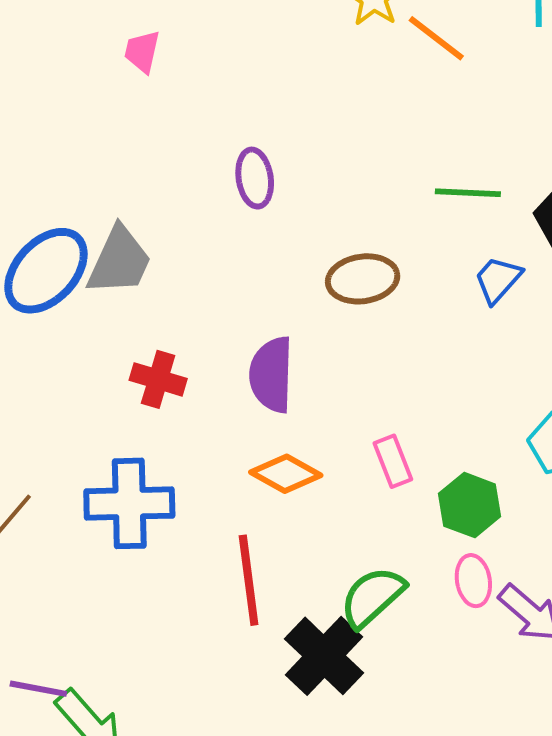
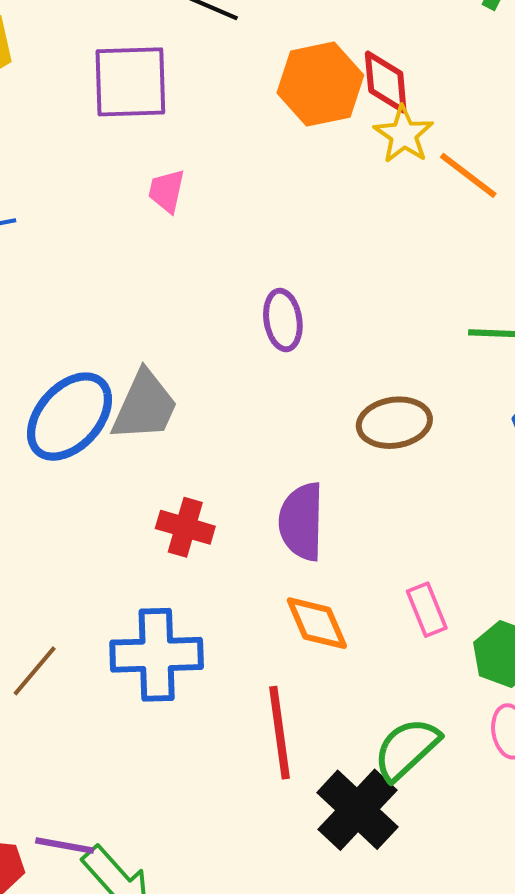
orange diamond: (286, 474) -> (317, 623), turned 38

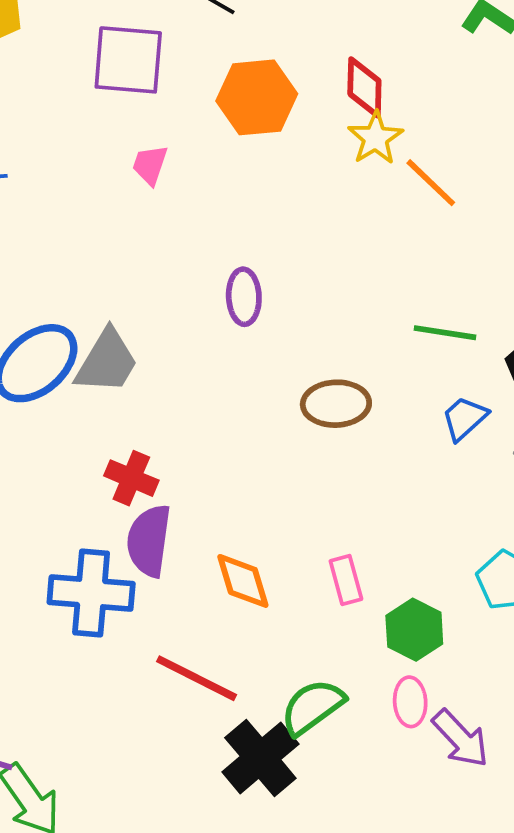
orange hexagon: (320, 84) -> (257, 97), moved
purple semicircle: (301, 522) -> (149, 541), moved
red line: (280, 733) -> (197, 678), turned -62

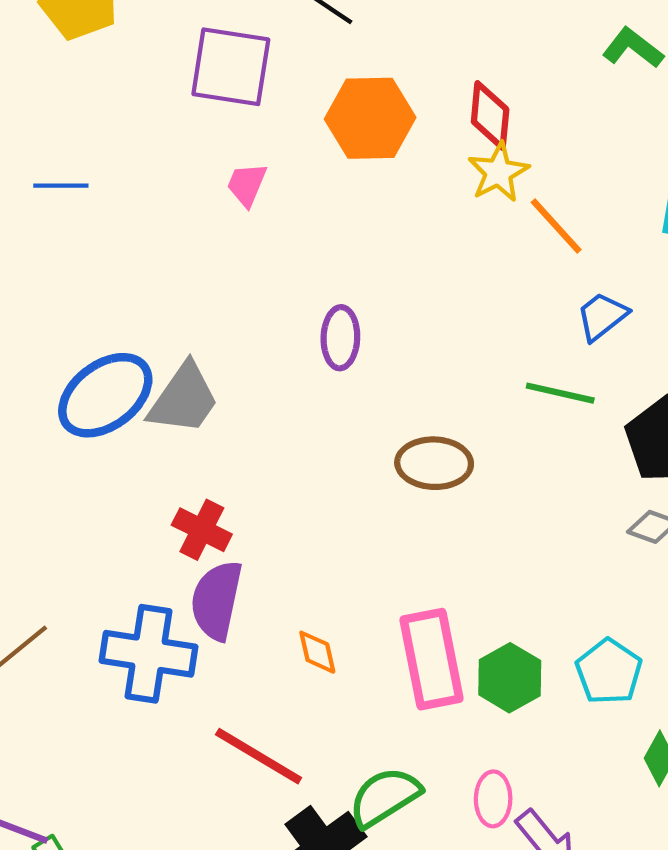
blue trapezoid: (465, 418) -> (602, 316), moved
pink rectangle: (346, 580) -> (432, 659), size x1.8
orange diamond: (243, 581) -> (317, 652), size x0.7
green hexagon: (414, 630) -> (510, 678), moved

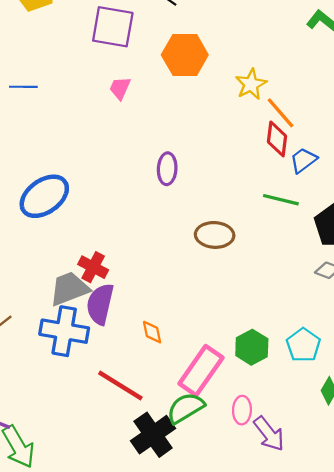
red diamond: (490, 115) -> (277, 139), moved
gray trapezoid: (184, 399) -> (69, 289), moved, turned -147
pink rectangle: (432, 659) -> (201, 371), moved, turned 45

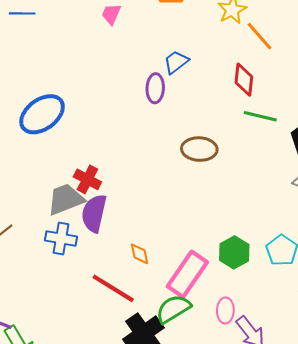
red diamond: (277, 139) -> (244, 80), moved
blue trapezoid: (303, 160) -> (176, 62), moved
blue cross: (64, 331) -> (61, 239), size x0.7
orange diamond: (152, 332) -> (140, 254), moved

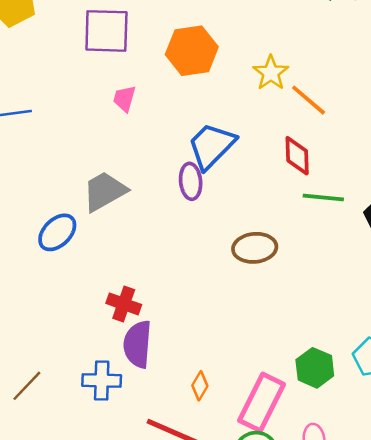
blue trapezoid: (176, 62) -> (212, 146), size x1.6
blue ellipse: (42, 114) -> (57, 232), size x0.7
gray trapezoid: (66, 199) -> (104, 191), moved
orange diamond: (140, 254) -> (200, 386), turned 50

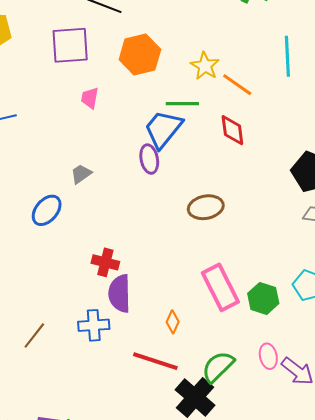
gray trapezoid: (104, 191) -> (81, 174), size x0.6
green line: (323, 198) -> (182, 104), moved
pink rectangle: (262, 402) -> (220, 287), moved, turned -48

